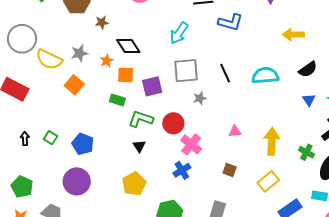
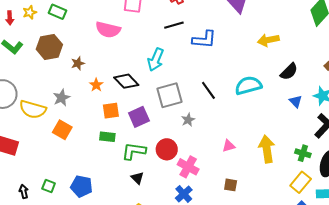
black diamond: (128, 46) -> (126, 81), moved
orange star: (107, 61) -> (96, 85), moved
yellow rectangle: (268, 181) -> (301, 182), moved

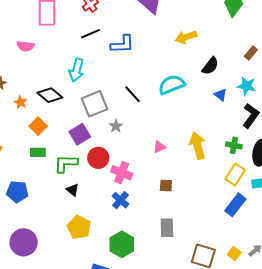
pink semicircle: (108, 30) -> (26, 46), size x0.7
orange square: (111, 111) -> (38, 126), turned -30
purple square: (139, 117) -> (80, 134), moved
blue pentagon: (82, 186) -> (17, 192), moved

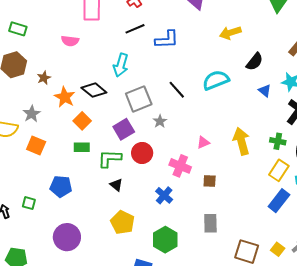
orange star: (21, 102) -> (65, 97), size x1.5
pink cross: (122, 173) -> (180, 166), moved

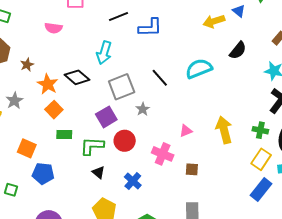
blue triangle: (265, 91) -> (239, 11), moved
orange square: (82, 121) -> (54, 110), moved
orange square: (36, 146) -> (27, 148), moved
blue cross: (164, 195) -> (133, 181), moved

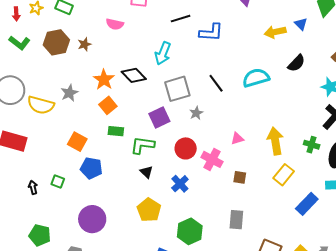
brown star: (27, 65) -> (85, 44), moved
red circle: (125, 141) -> (186, 148), moved
yellow rectangle: (261, 159) -> (284, 175), moved

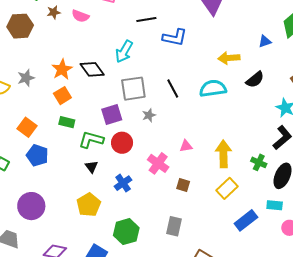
blue triangle: (301, 24) -> (265, 41), turned 48
yellow arrow: (275, 32) -> (229, 58), moved
brown star: (85, 44) -> (54, 12), moved
red circle: (186, 148) -> (122, 143), moved

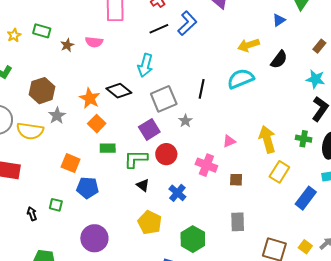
brown hexagon: (20, 26) -> (42, 91), moved
blue L-shape: (175, 37) -> (187, 23), moved, turned -40
black line: (173, 88) -> (202, 89), turned 54

